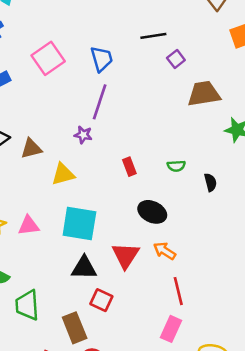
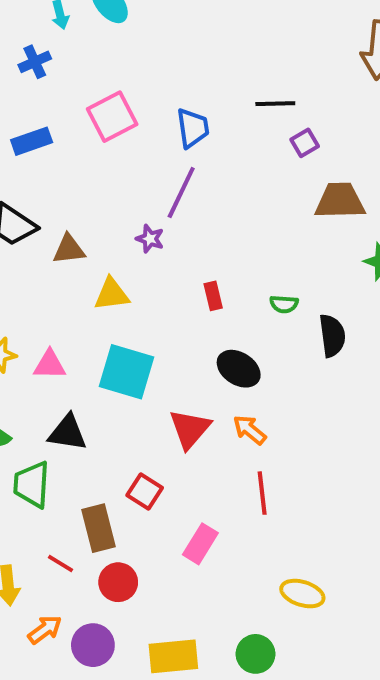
black semicircle: (210, 182) -> (332, 336), size x1.5
black triangle: (84, 268) -> (68, 433), moved
pink rectangle: (171, 329) -> (200, 544), moved

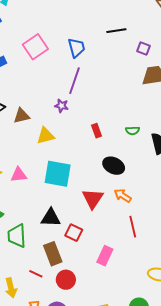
purple square: (305, 143) -> (143, 49), moved, turned -32
black triangle: (68, 433) -> (51, 218), moved

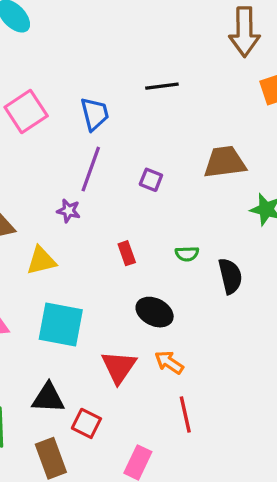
purple square: (143, 49) -> (151, 180), moved

